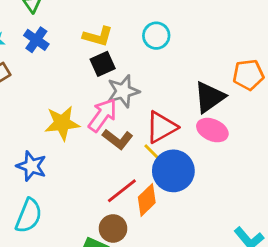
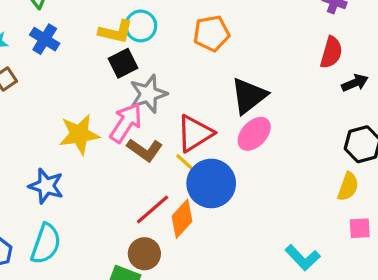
cyan circle: (156, 36) -> (141, 26), moved
orange pentagon: (248, 75) -> (211, 33), moved
pink ellipse: (212, 130) -> (254, 134), turned -68

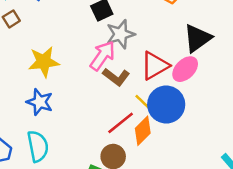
yellow star: (79, 134) -> (44, 62), moved
pink ellipse: (254, 134) -> (185, 69), moved
yellow line: (186, 163) -> (142, 102), moved
cyan semicircle: (46, 244) -> (38, 146), turned -32

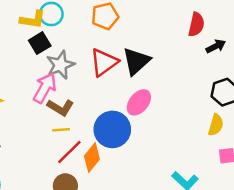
red triangle: (155, 66) -> (104, 62), moved
pink ellipse: (185, 69) -> (139, 102), moved
yellow line: (142, 102) -> (61, 130), moved, turned -42

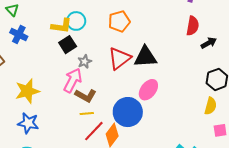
black triangle: (136, 61) -> (145, 57), turned 40
gray star: (60, 65) -> (85, 62), size x0.6

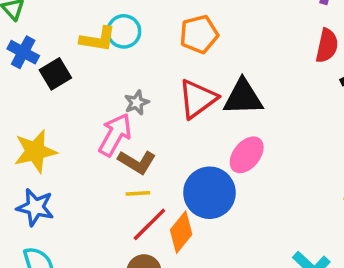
black square: (68, 45) -> (55, 74), moved

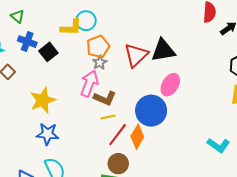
orange pentagon: (199, 34) -> (98, 47), moved

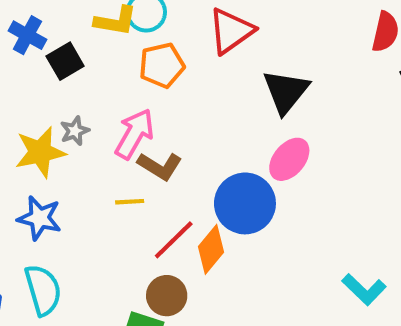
black triangle: (163, 50) -> (286, 91), turned -50
red triangle: (136, 55) -> (231, 31), moved
gray star: (100, 62) -> (75, 131), moved
yellow line: (108, 117) -> (130, 202), moved

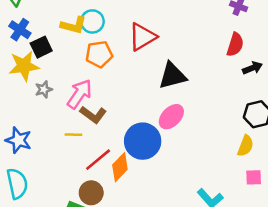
black triangle: (286, 91) -> (172, 76), turned 32
yellow star: (40, 152) -> (24, 66), moved

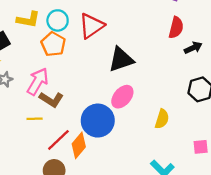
cyan circle: (92, 21) -> (58, 20), moved
orange pentagon: (99, 54) -> (53, 44), turned -30
yellow semicircle: (245, 146) -> (162, 119), moved

